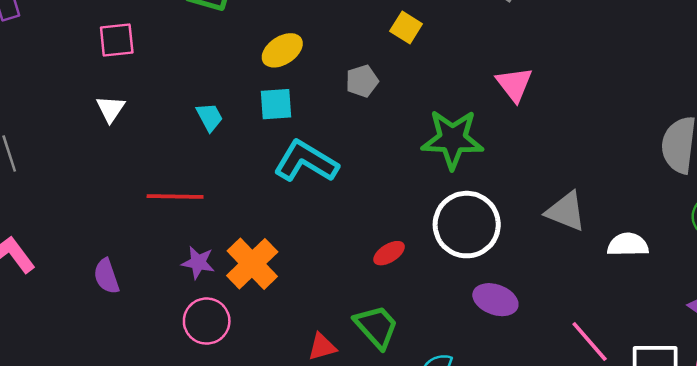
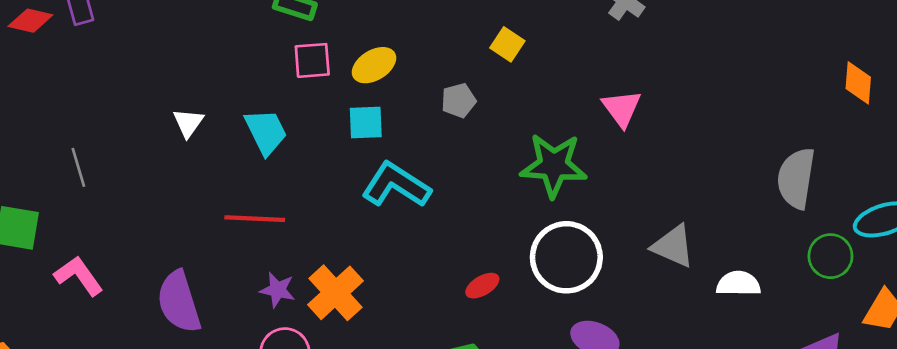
pink square: (117, 40) -> (312, 60), moved
cyan trapezoid: (210, 117) -> (266, 132), moved, size x1.5
purple semicircle: (106, 276) -> (179, 302), size x1.6

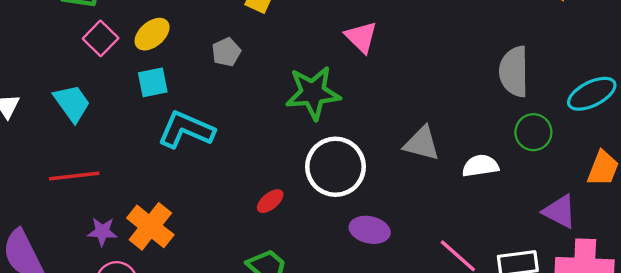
pink square: (312, 60) -> (101, 38), turned -32
green circle: (830, 256) -> (533, 132), moved

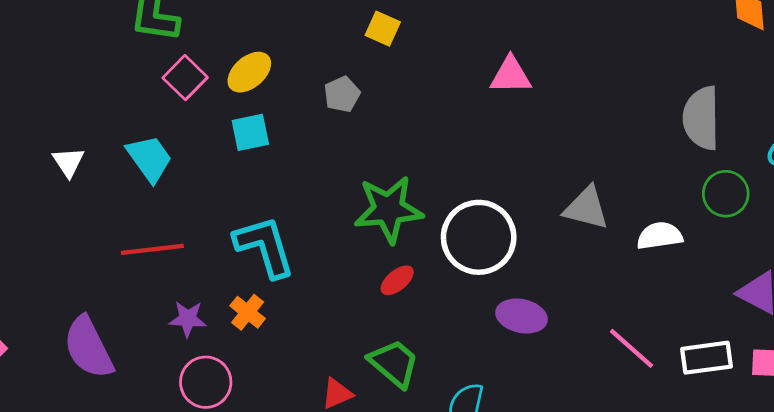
pink triangle: (361, 37) -> (511, 75), turned -45
green star: (313, 93) -> (388, 209), moved
cyan L-shape: (186, 130) -> (265, 247), moved, turned 50
orange cross: (150, 226) -> (248, 312), size x0.6

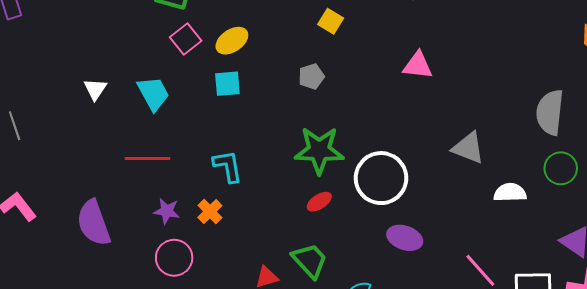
gray pentagon: (342, 94) -> (311, 76), moved
gray triangle: (586, 208) -> (468, 148), moved
cyan L-shape: (265, 247) -> (228, 166), size x0.7

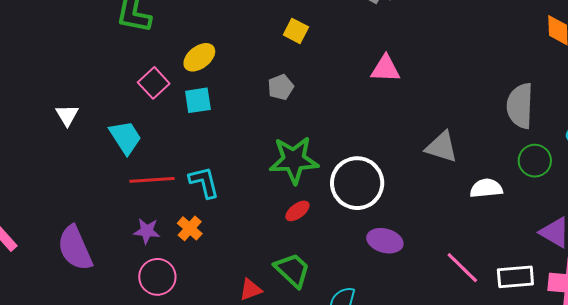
pink square: (186, 39) -> (154, 83), moved
cyan trapezoid: (153, 93) -> (125, 137), moved
red line: (148, 159) -> (152, 180), moved

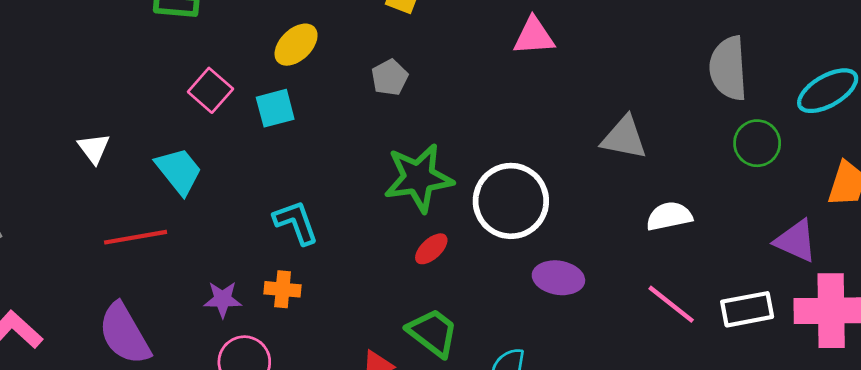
yellow ellipse: (199, 57) -> (296, 45), moved
red line: (152, 180) -> (136, 237), moved
white semicircle: (486, 188) -> (669, 216), moved
orange cross: (190, 228) -> (283, 289), turned -30

